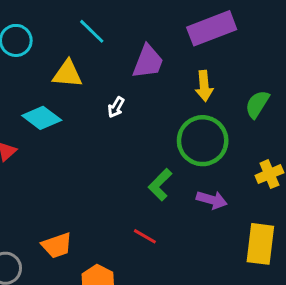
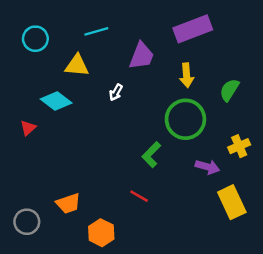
cyan line: (92, 31) -> (96, 31), turned -60
purple arrow: (212, 200) -> (207, 167), moved
yellow rectangle: (260, 244) -> (232, 202), turned -32

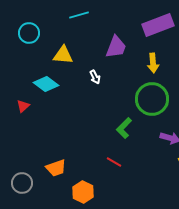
cyan line: (96, 31) -> (79, 15), moved
white arrow: (116, 92) -> (95, 77), turned -56

